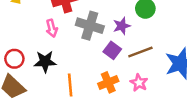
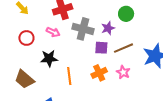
pink arrow: (52, 28) -> (53, 32), turned -48
purple square: (112, 50) -> (101, 48), turned -32
red circle: (14, 59) -> (26, 38), moved

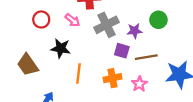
gray cross: (83, 29) -> (106, 25), turned 35

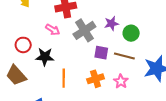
red circle: (41, 19) -> (23, 45), moved
green circle: (158, 20) -> (131, 33), moved
purple star: (135, 31) -> (111, 23), moved
brown line: (146, 57) -> (124, 56), turned 30

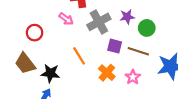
black star: (45, 57) -> (50, 73), moved
orange line: (64, 78) -> (79, 56), moved, turned -36
orange cross: (96, 79) -> (107, 73), turned -35

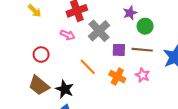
purple star: (127, 17) -> (130, 13), moved
black star: (50, 73) -> (65, 89), turned 30

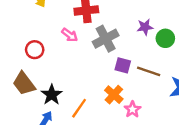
green circle: (145, 26) -> (165, 38), moved
orange line: (88, 67) -> (79, 108), moved, turned 66
pink star: (143, 75) -> (132, 109), moved

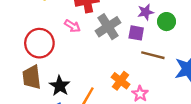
red circle: (35, 50) -> (39, 43), size x1.6
purple square: (123, 65) -> (136, 33), moved
brown trapezoid: (24, 84) -> (32, 77), turned 35

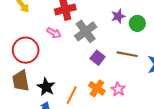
purple square: (136, 33) -> (98, 58), moved, turned 32
orange cross: (121, 81) -> (97, 88), moved

